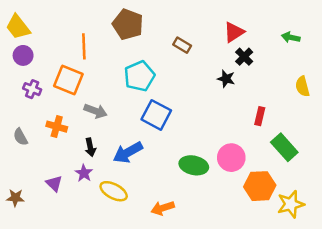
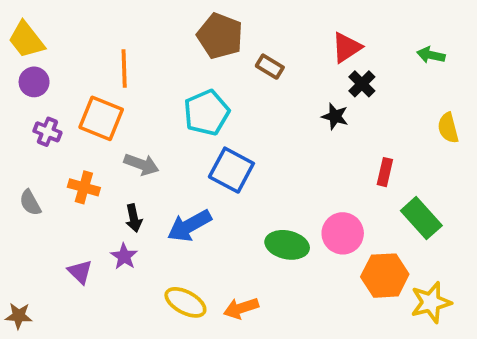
brown pentagon: (128, 24) -> (220, 36), moved
yellow ellipse: (114, 191) -> (185, 302), moved
brown star: (15, 198) -> (19, 316), moved

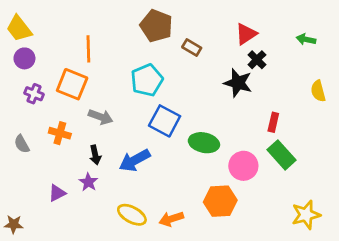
black star: (335, 116) -> (238, 83), size x1.5
green rectangle: (421, 218) -> (281, 155), moved
green ellipse: (287, 245) -> (204, 143), moved
purple triangle: (80, 272) -> (57, 193), turned 48
orange hexagon: (385, 276) -> (220, 201), moved

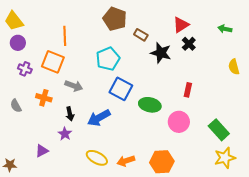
black star: (238, 83) -> (161, 53), moved
red rectangle: (273, 122) -> (188, 90), moved
green rectangle: (281, 155) -> (219, 130), moved
purple triangle: (57, 193) -> (42, 151), moved
orange hexagon: (220, 201) -> (162, 162), moved

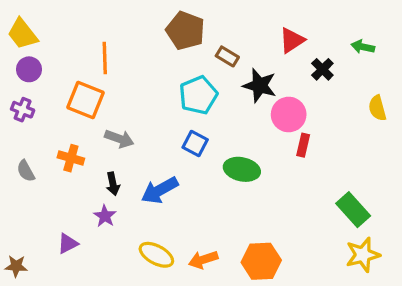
black cross: (189, 44) -> (322, 69), moved
cyan pentagon: (108, 59) -> (198, 95), moved
purple cross: (25, 69) -> (23, 110), moved
blue square: (121, 89) -> (195, 144), size x0.7
pink circle: (179, 122) -> (289, 114), moved

